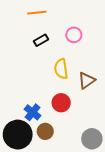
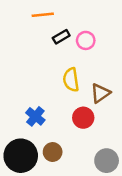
black rectangle: (41, 40) -> (61, 37), moved
red circle: (61, 103) -> (83, 118), moved
blue cross: (33, 112) -> (35, 116), moved

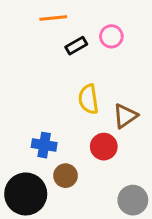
pink circle: (86, 40) -> (111, 36), moved
blue cross: (35, 116) -> (44, 145), turned -30
brown circle: (53, 152) -> (66, 176), moved

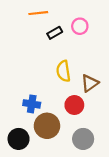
brown circle: (66, 176) -> (47, 126), size x1.5
black circle: (26, 194) -> (19, 139), size x0.7
gray circle: (133, 200) -> (83, 139), moved

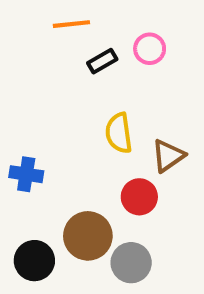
blue cross: (32, 104) -> (26, 174), moved
gray circle: (83, 139) -> (131, 263), moved

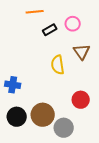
brown triangle: (168, 156) -> (82, 52), moved, turned -30
red circle: (139, 197) -> (81, 100), moved
black circle: (34, 261) -> (17, 117), moved

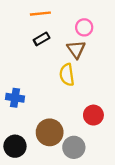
black rectangle: (50, 30) -> (42, 39), moved
brown triangle: (82, 52) -> (76, 49), moved
black circle: (17, 117) -> (15, 146), moved

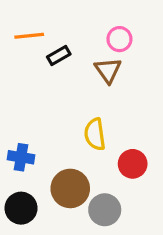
orange line: (40, 14) -> (29, 36), moved
yellow semicircle: (67, 75) -> (95, 134), moved
blue cross: (15, 98) -> (21, 157), moved

